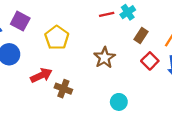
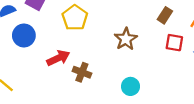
red square: (150, 61) -> (174, 43), turned -35
cyan circle: (119, 102) -> (131, 86), moved

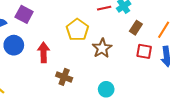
yellow pentagon: (75, 18) -> (77, 30), moved
red arrow: (58, 58) -> (44, 52), moved, turned -66

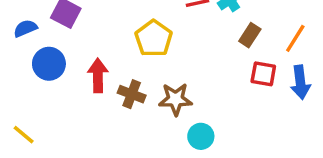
brown star: (102, 48) -> (176, 99), moved, turned 30
brown cross: (64, 77) -> (132, 94), moved

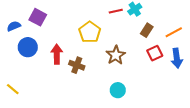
orange line: (295, 38) -> (174, 32), turned 30
red square: (263, 74) -> (155, 53), turned -35
brown star: (176, 99) -> (116, 55), moved, turned -30

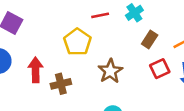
red line: (116, 11) -> (100, 15), moved
brown cross: (77, 65) -> (61, 84), turned -35

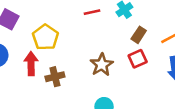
yellow pentagon: (77, 42) -> (45, 37), moved
red square: (160, 69) -> (138, 59), moved

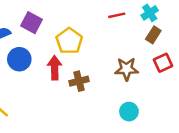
brown rectangle: (139, 35) -> (153, 35), moved
brown star: (102, 65) -> (127, 69), turned 30

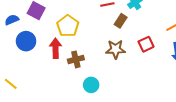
brown rectangle: (153, 35) -> (121, 21), moved
cyan circle: (129, 112) -> (91, 85), moved

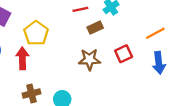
brown rectangle: (121, 21) -> (95, 28), turned 32
brown cross: (76, 59) -> (31, 94), moved

